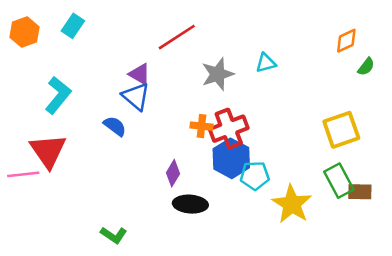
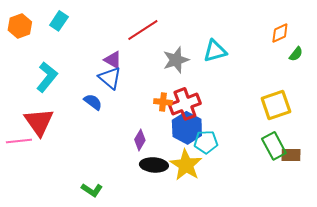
cyan triangle: (266, 63) -> (215, 51), size x1.4
yellow star: (292, 204) -> (186, 165), moved

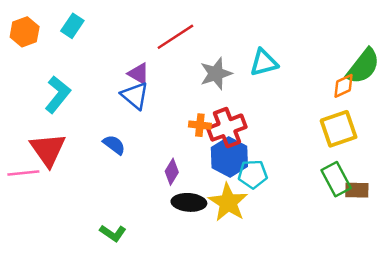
orange diamond: (280, 33) -> (343, 86), moved
green semicircle: (296, 54) -> (363, 66), size x2.0
blue semicircle: (93, 102) -> (114, 145), moved

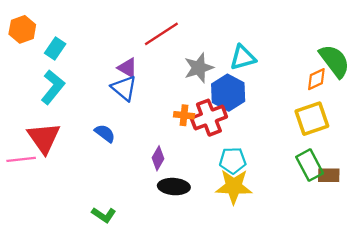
cyan rectangle: (72, 26) -> (55, 49), moved
green semicircle: (363, 66) -> (334, 61), turned -75
blue hexagon: (229, 157) -> (228, 93), moved
yellow star: (228, 202) -> (234, 187), moved, turned -30

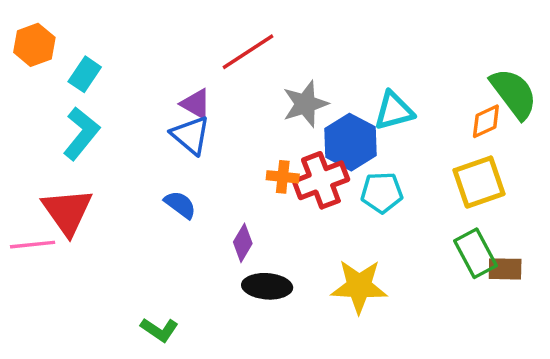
cyan triangle: (243, 58) -> (394, 111), moved
blue semicircle: (105, 133) -> (180, 205), moved
cyan pentagon: (233, 161) -> (382, 192), moved

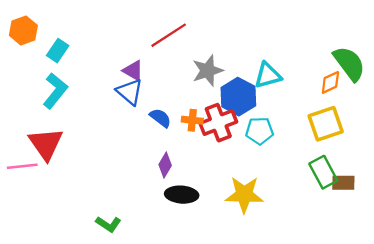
blue semicircle: (180, 205) -> (160, 118), moved

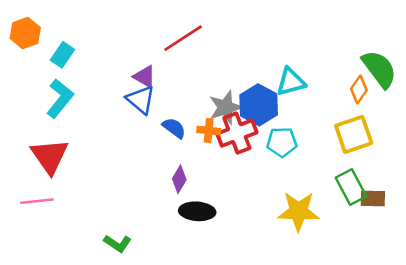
gray star: (208, 71) -> (225, 107), moved
orange diamond: (330, 82) -> (359, 89), turned -30
pink line: (22, 166) -> (37, 201), moved
yellow star: (244, 195) -> (298, 211), moved

